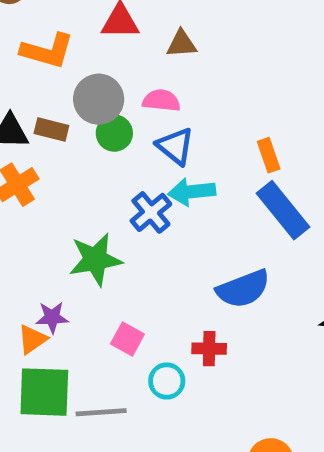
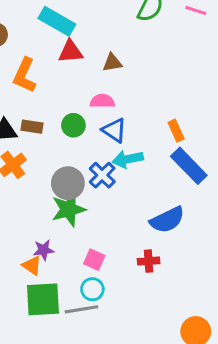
orange L-shape: (47, 51) -> (25, 75), turned 104
gray circle: (99, 99) -> (68, 183), moved
orange triangle: (32, 339) -> (32, 266), turned -45
cyan circle: (167, 381) -> (92, 289), moved

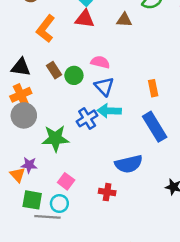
brown triangle: (112, 63) -> (124, 20), moved
brown rectangle: (32, 127) -> (54, 70), moved, turned 35
orange rectangle: (176, 131) -> (153, 88), moved
gray circle: (68, 183) -> (24, 115), moved
green square: (43, 299) -> (32, 200), moved, size x0.7

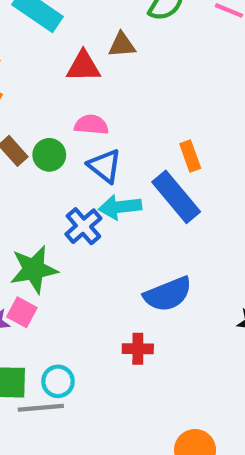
red triangle: (85, 19) -> (83, 66), moved
blue rectangle: (155, 127) -> (176, 197), moved
pink square: (66, 181) -> (22, 312), moved

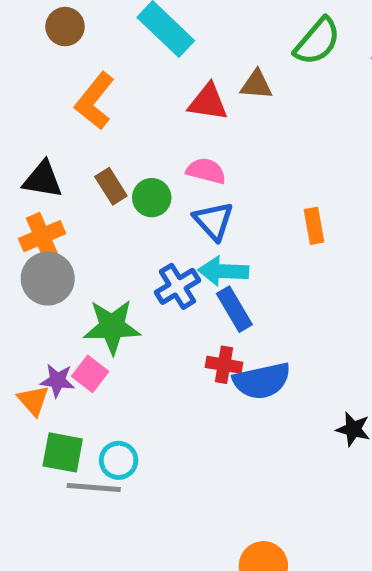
blue rectangle: (176, 197) -> (234, 309), moved, size x0.7
red cross: (138, 349) -> (224, 365), moved

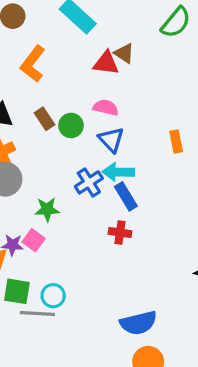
brown triangle: (256, 85) -> (124, 53), moved, turned 30
green star: (112, 327) -> (47, 209), size x0.7
blue semicircle: (262, 381) -> (138, 323), moved

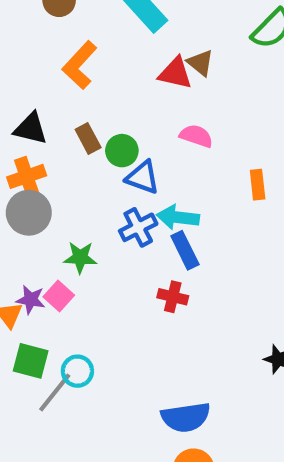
pink semicircle: (106, 107) -> (196, 136), moved
blue triangle: (111, 140) -> (143, 177), moved, turned -32
gray line: (37, 314) -> (55, 393), turned -60

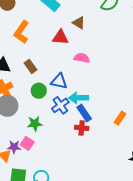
red triangle: (175, 73) -> (60, 37), moved
green circle: (122, 151) -> (39, 91), moved
orange rectangle: (258, 185) -> (120, 118), moved, turned 48
red cross: (173, 297) -> (82, 128), moved

